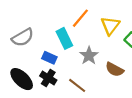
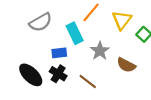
gray semicircle: (23, 37) -> (41, 22), moved
blue rectangle: (49, 58) -> (59, 53), turned -32

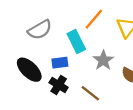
black ellipse: (31, 75) -> (29, 70), moved

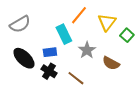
gray semicircle: (40, 30) -> (20, 24), moved

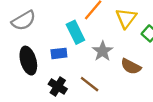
black ellipse: (24, 58) -> (28, 61), turned 30
black cross: (49, 71) -> (58, 86), moved

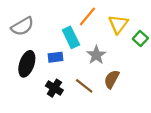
black ellipse: (28, 61) -> (27, 64), turned 35
brown semicircle: (131, 66) -> (112, 79), moved, turned 90

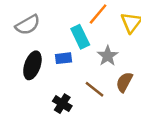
black cross: (54, 88) -> (62, 104), moved

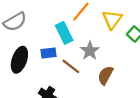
brown line: (94, 89) -> (71, 66), moved

